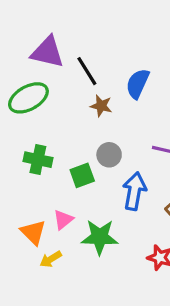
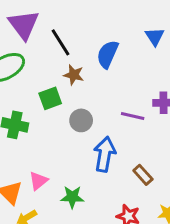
purple triangle: (47, 52) -> (24, 25), turned 40
green square: (82, 175) -> (50, 98), moved
green star: (100, 237) -> (72, 197), size x0.7

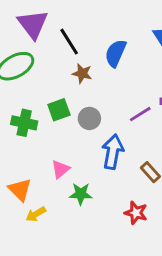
green square: (50, 98) -> (59, 110), moved
purple line: (133, 116) -> (140, 114), turned -45
pink triangle: (38, 181) -> (60, 169), moved

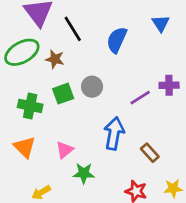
brown star: (82, 73) -> (55, 59), moved
gray circle: (89, 118) -> (92, 87), moved
orange triangle: (20, 190) -> (25, 147), moved

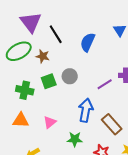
orange triangle: (25, 147) -> (21, 120), turned -42
brown rectangle: (150, 153) -> (112, 124), size x1.5
green star: (84, 173) -> (75, 139), moved

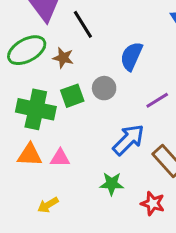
blue semicircle: (88, 42) -> (131, 56), moved
green cross: (25, 90) -> (36, 109), size x1.4
blue arrow: (86, 110) -> (128, 140), turned 35
pink triangle: (50, 122) -> (60, 158), moved, turned 40

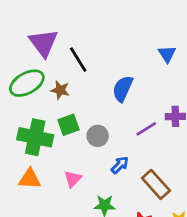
gray circle: (104, 88) -> (98, 136), moved
blue arrow: (128, 140) -> (120, 165), size x0.6
pink triangle: (60, 158) -> (73, 179), moved, turned -48

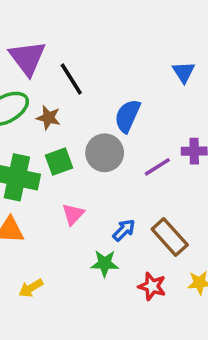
gray circle: (98, 136) -> (105, 153), moved, size x1.4
blue arrow: (120, 165) -> (124, 230), moved
pink triangle: (73, 179) -> (73, 214), moved

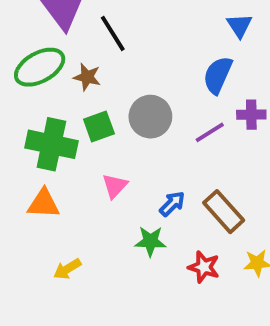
blue semicircle: (127, 116) -> (218, 75), moved

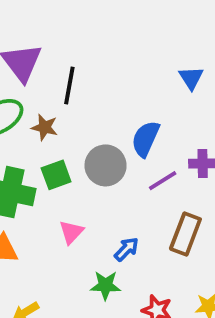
black line: (113, 33) -> (69, 85), turned 42
blue semicircle: (218, 75) -> (145, 139), moved
brown rectangle: (224, 212) -> (185, 234), moved, turned 63

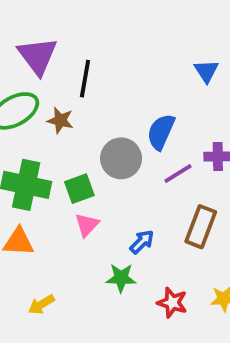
green square: (56, 175) -> (79, 189), moved

